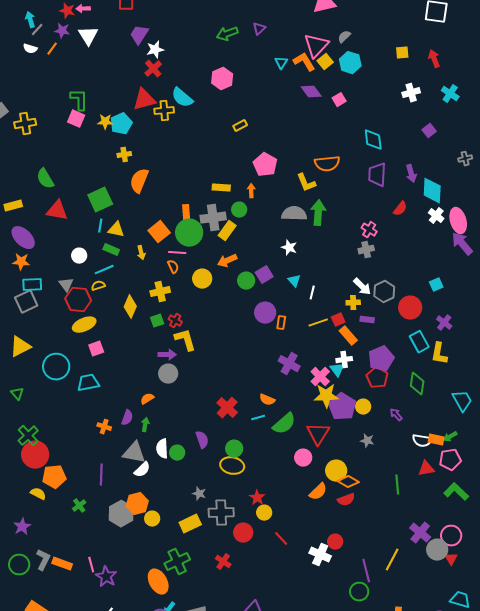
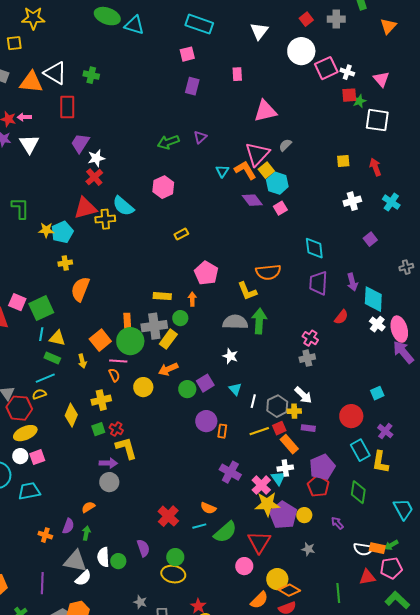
cyan hexagon: (350, 63) -> (277, 183), moved
pink square: (76, 119) -> (17, 302), moved
white circle: (79, 256) -> (20, 456), moved
gray hexagon: (384, 292) -> (277, 406), moved

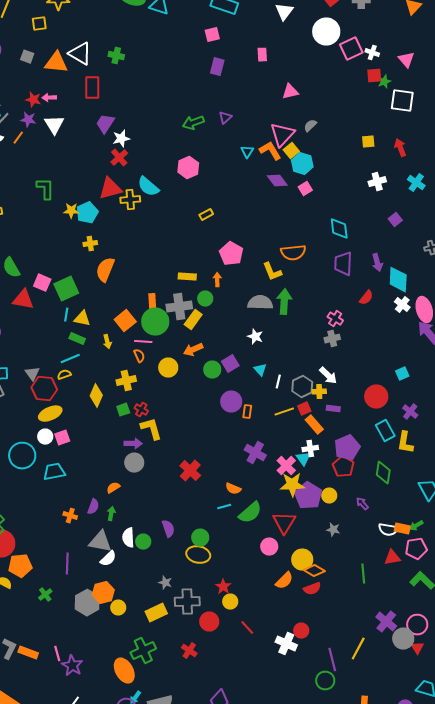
pink triangle: (265, 111) -> (290, 92), size x0.7
red cross: (168, 516) -> (190, 471), moved

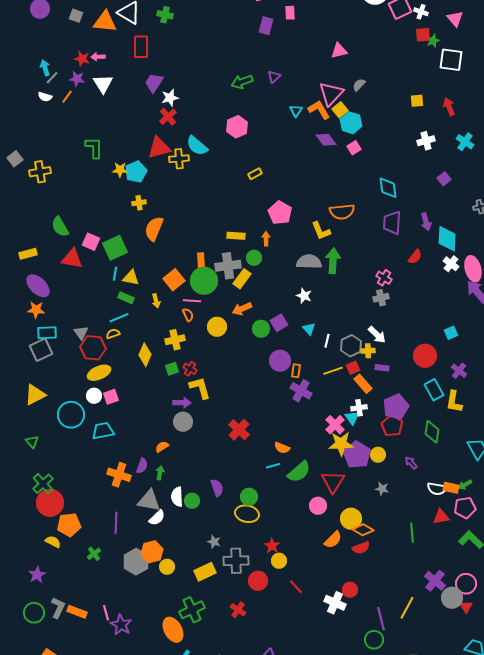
pink rectangle: (262, 55) -> (290, 13), moved
purple cross: (255, 453) -> (301, 391), moved
orange cross: (70, 516) -> (119, 475), size x1.6

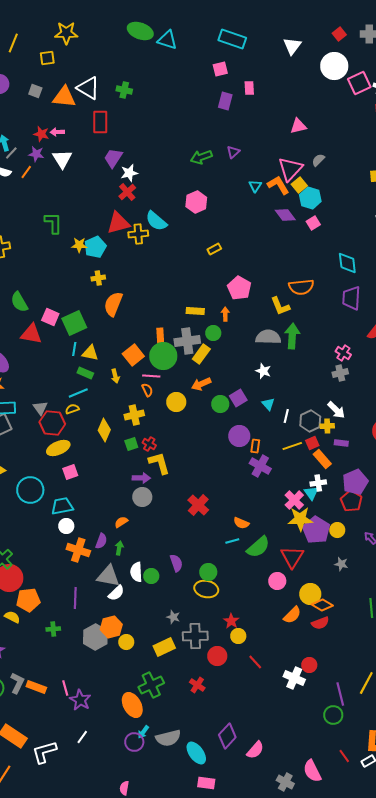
white circle: (94, 396) -> (66, 526), moved
green cross: (94, 554) -> (53, 629), turned 32

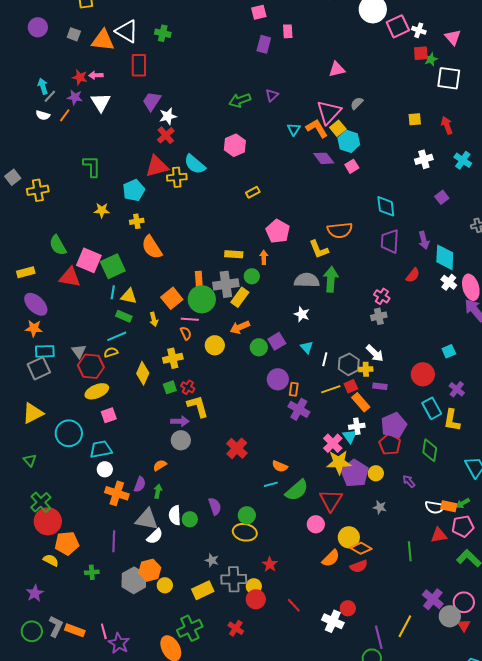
yellow star: (79, 245) -> (102, 210), moved
orange semicircle: (113, 304) -> (152, 247), turned -55
pink square: (50, 317) -> (89, 260), size x1.4
yellow circle: (238, 636) -> (254, 586), moved

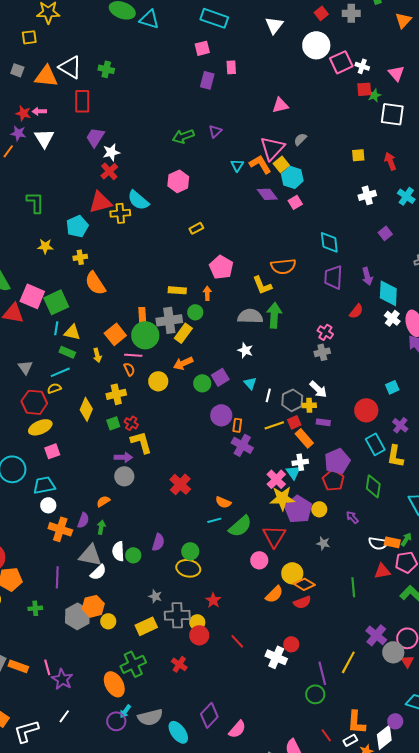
gray triangle: (79, 351) -> (25, 367), moved
green arrow: (463, 503) -> (406, 539), turned 152
purple semicircle: (215, 506) -> (158, 542), turned 36

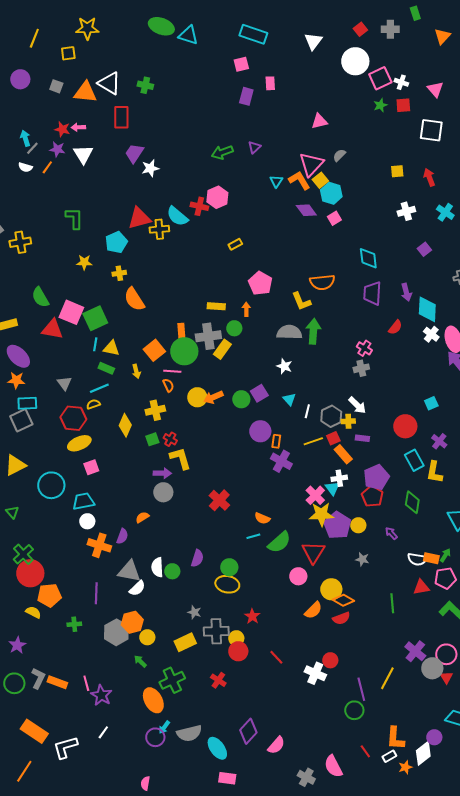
green star: (374, 95) -> (380, 105), moved
red cross: (109, 171) -> (199, 206), moved, turned -36
orange arrow: (183, 363) -> (213, 397), moved
green arrow: (101, 527) -> (140, 661), moved, turned -56

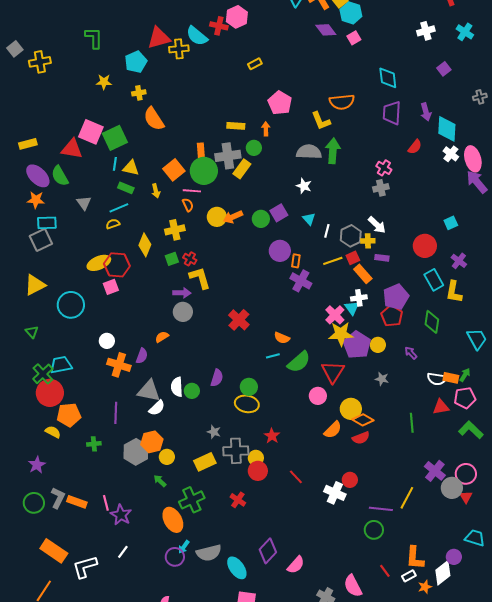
green semicircle: (40, 297) -> (60, 176), moved
red hexagon: (73, 418) -> (117, 265), moved
cyan trapezoid: (83, 501) -> (61, 365), moved
purple line: (361, 689) -> (381, 509), turned -70

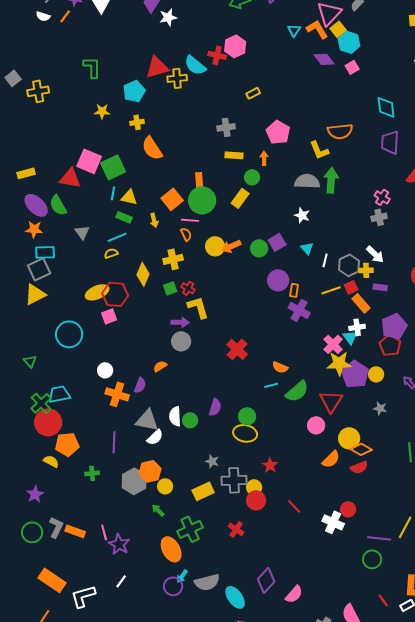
gray cross: (228, 156) -> (226, 127), moved, size x0.7
yellow triangle: (35, 285) -> (35, 294), moved

